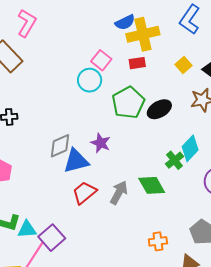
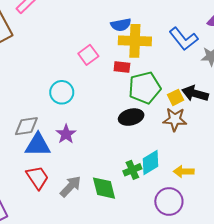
blue L-shape: (190, 19) -> (184, 39), turned -88
yellow square: (183, 65) -> (176, 97), moved
cyan circle: (90, 80) -> (62, 92), moved
green pentagon: (128, 103) -> (145, 88), moved
red trapezoid: (84, 193) -> (37, 177), turned 80

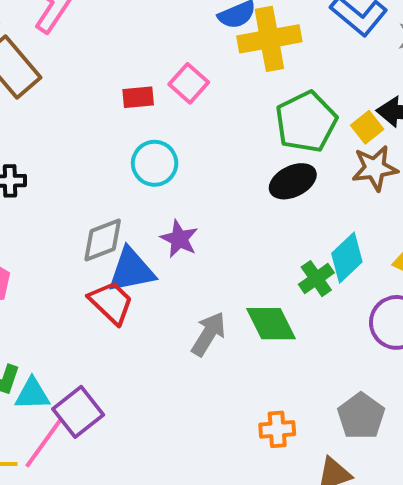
red rectangle: (122, 67) -> (138, 97), moved
red trapezoid: (37, 177) -> (111, 302), moved

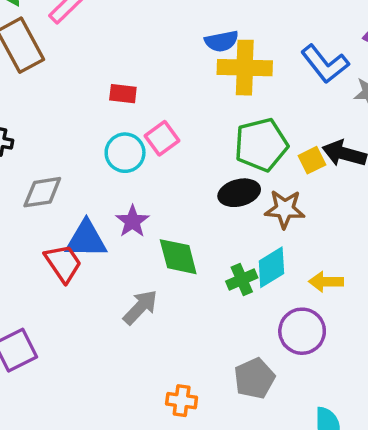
pink square: (189, 83) -> (162, 138), moved
brown star: (375, 168) -> (285, 209), moved
gray diamond: (103, 240) -> (42, 192), moved
green diamond: (271, 324) -> (178, 257), moved
gray pentagon: (361, 416) -> (254, 378), moved

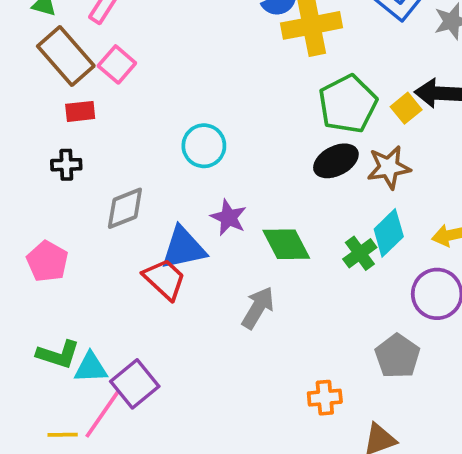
red rectangle: (123, 94) -> (80, 111), moved
pink square: (162, 138) -> (117, 64), moved

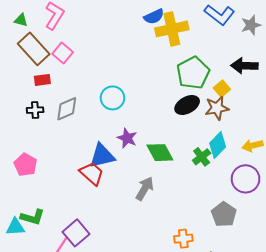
yellow square: (406, 108) -> (222, 89), moved
gray diamond: (125, 208) -> (67, 109), moved
cyan triangle: (91, 368) -> (15, 227), moved

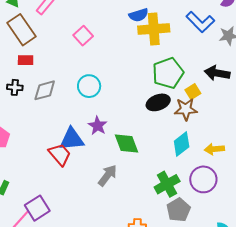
pink square: (63, 53) -> (83, 36), moved
green cross: (202, 157) -> (167, 184), moved, size x1.4

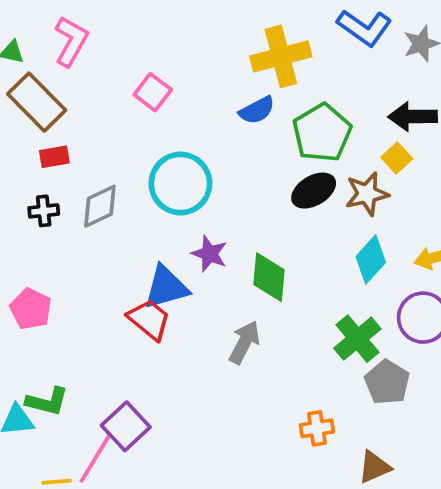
blue semicircle: (139, 15) -> (257, 110), moved
cyan circle: (89, 86) -> (180, 184), size x1.4
yellow square: (193, 92) -> (397, 158), moved
green diamond: (127, 144) -> (269, 277), turned 36

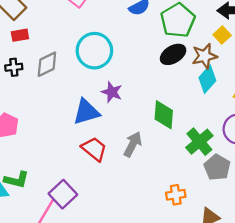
cyan diamond: (371, 259) -> (207, 79), moved
green diamond: (269, 277) -> (164, 115), moved
red trapezoid: (149, 320) -> (94, 149), moved

